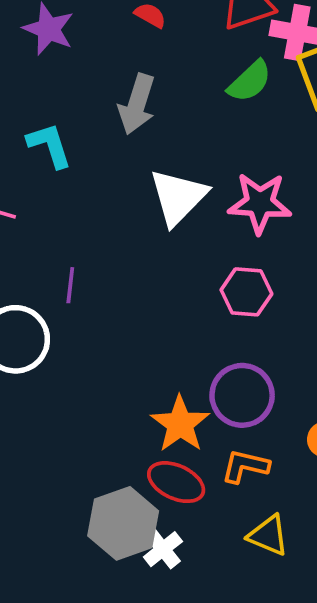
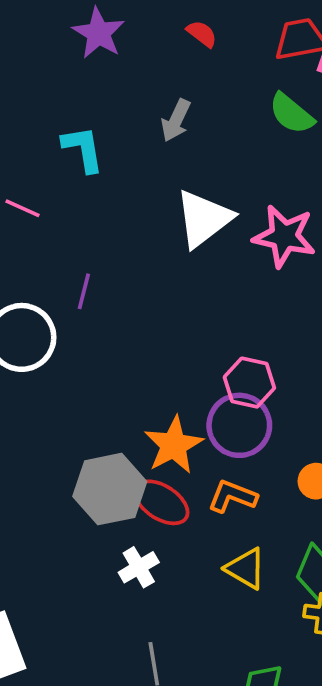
green semicircle: (250, 81) -> (291, 114), turned 75
gray arrow: (137, 104) -> (176, 120), size x0.7
pink hexagon: (246, 292) -> (249, 383), moved
gray hexagon: (123, 523) -> (110, 489), moved

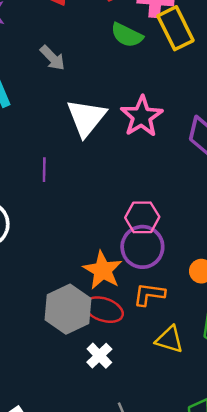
gray arrow: (176, 120) -> (53, 58), turned -56
pink star: (284, 236) -> (142, 116), turned -30
purple line: (84, 291) -> (44, 170), moved

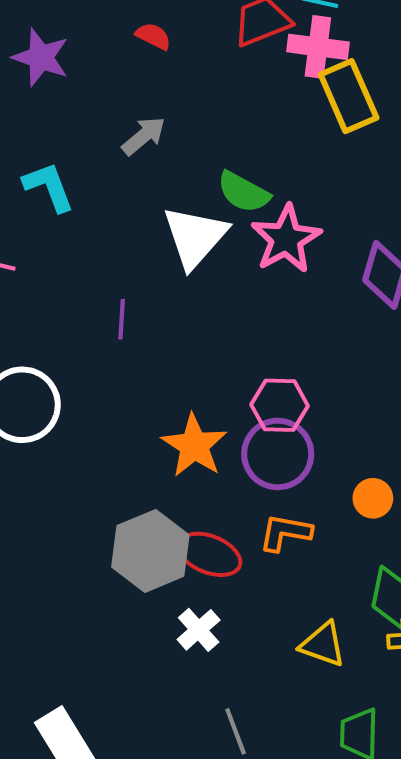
green semicircle: (127, 35) -> (244, 192), moved
gray arrow: (53, 58) -> (144, 136), turned -88
orange star: (103, 270) -> (194, 446), moved
yellow triangle: (169, 339) -> (323, 644), moved

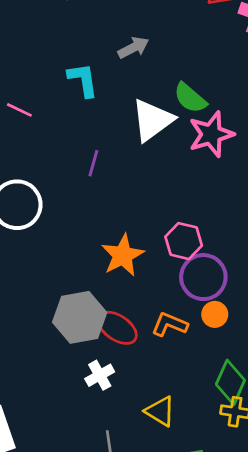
cyan L-shape: (49, 187) -> (83, 80), moved
purple circle: (278, 454) -> (203, 277), moved
orange circle: (373, 498) -> (215, 314), moved
yellow triangle: (323, 644) -> (160, 411), moved

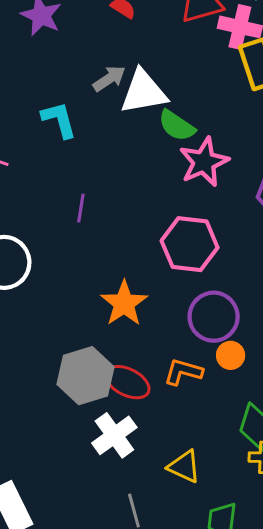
white triangle: (152, 120) -> (143, 92), moved, turned 33
pink hexagon: (184, 241) -> (190, 244), moved, size x1.4
white cross: (100, 375) -> (114, 435), size x1.4

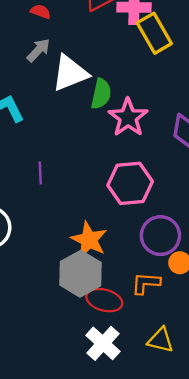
gray arrow: (109, 79) -> (38, 50), moved
green semicircle: (177, 126) -> (101, 94), turned -100
gray hexagon: (85, 376) -> (80, 274), moved
yellow triangle: (184, 466) -> (161, 340), moved

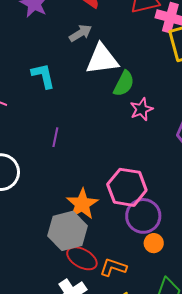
pink star: (128, 117) -> (141, 109), size x0.7
pink hexagon: (130, 183) -> (127, 187), moved
orange L-shape: (146, 283) -> (113, 267), moved

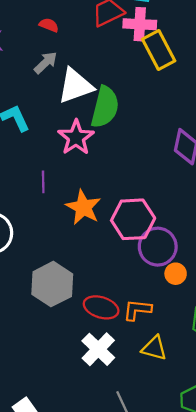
green semicircle: (124, 83) -> (105, 107), size x1.4
pink star: (141, 109) -> (76, 137), moved, size x1.4
orange star: (82, 204) -> (83, 207), moved
gray hexagon: (67, 231) -> (52, 284), moved

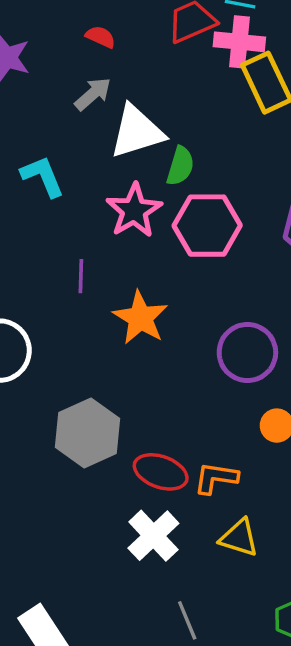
green semicircle: (105, 107) -> (180, 166), size x0.6
pink hexagon: (133, 219) -> (207, 226), moved
purple circle: (158, 247) -> (247, 352), moved

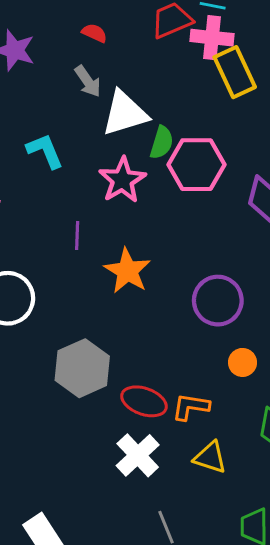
gray arrow: (93, 94) -> (88, 81), turned 96
pink hexagon: (207, 226) -> (196, 165), moved

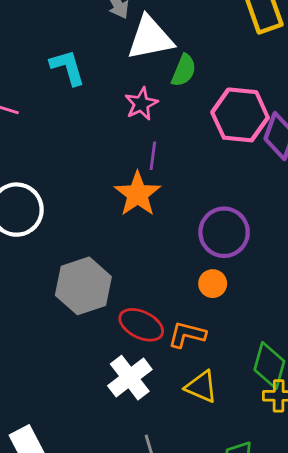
pink hexagon: (196, 165) -> (240, 115), moved
pink star: (122, 180) -> (141, 104), size x0.7
purple line: (77, 235) -> (153, 156), moved
orange circle: (242, 362) -> (213, 284), moved

